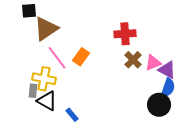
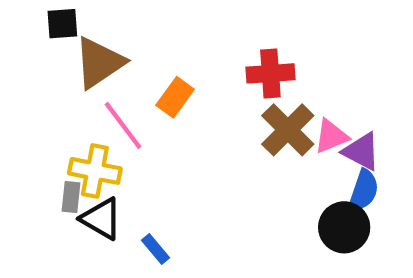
orange rectangle: (81, 57) -> (175, 97), moved
brown cross: (133, 60) -> (288, 130), size x1.4

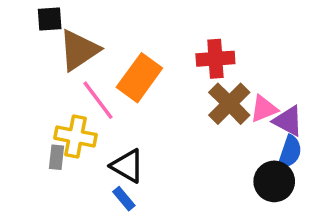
orange rectangle: (175, 97) -> (139, 78), size x1.5
black triangle: (101, 219) -> (127, 166), moved

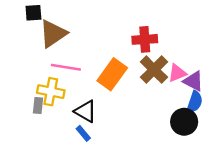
orange rectangle: (139, 78) -> (112, 74), moved
pink line: (98, 100) -> (66, 67), turned -44

